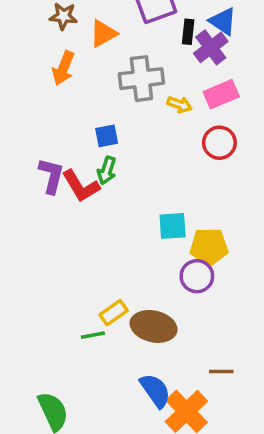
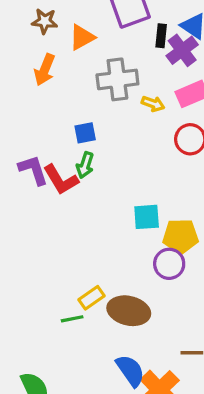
purple L-shape: (51, 176) -> (33, 170), turned -32

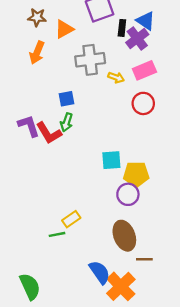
brown ellipse: (129, 311) -> (124, 236), moved, turned 56

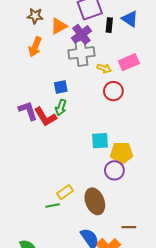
purple cross: (137, 39) -> (81, 34), moved
red circle: (143, 103) -> (113, 91), moved
brown ellipse: (124, 236) -> (95, 201), moved

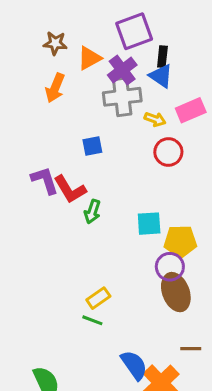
blue triangle: (130, 19) -> (161, 76), moved
green arrow: (61, 108) -> (92, 212), moved
brown ellipse: (95, 201) -> (176, 292), moved
green line: (53, 205) -> (92, 320), moved, turned 32

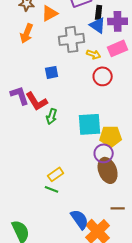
purple cross: (122, 70) -> (118, 21), moved, turned 36
cyan square: (149, 224) -> (90, 124), size x1.4

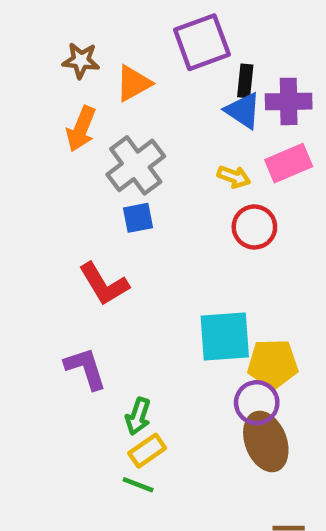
gray cross: (72, 39) -> (136, 165), moved, turned -30
purple L-shape: (20, 95) -> (86, 368), moved
green arrow: (52, 116) -> (138, 416), moved

